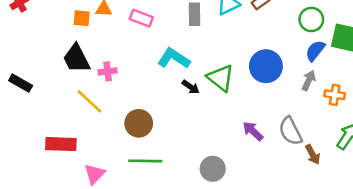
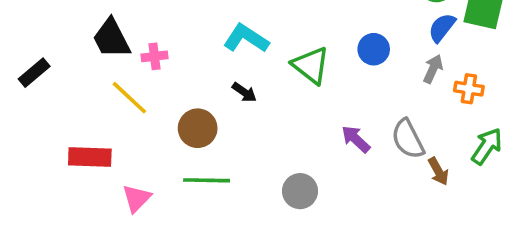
blue circle: (266, 66) -> (374, 49), size x0.7
black rectangle: (21, 83) -> (34, 73), turned -70
black arrow: (191, 87) -> (244, 92), moved

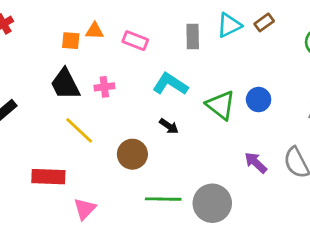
blue circle: (374, 49) -> (259, 100), moved
pink cross: (154, 56) -> (104, 87), moved
green line: (207, 180) -> (163, 199), moved
gray circle: (300, 191) -> (212, 203), size x1.4

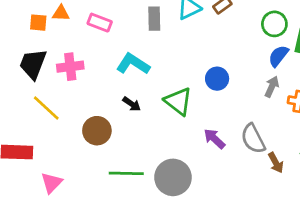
black trapezoid: (65, 84) -> (33, 64), turned 48
pink cross: (104, 87) -> (70, 67), size x1.4
green triangle: (221, 105) -> (178, 101), moved

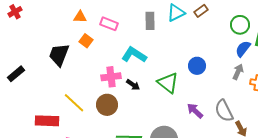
orange square: (38, 23) -> (86, 41), moved, turned 32
pink cross: (70, 67) -> (111, 77), moved
yellow line: (46, 108) -> (74, 103), moved

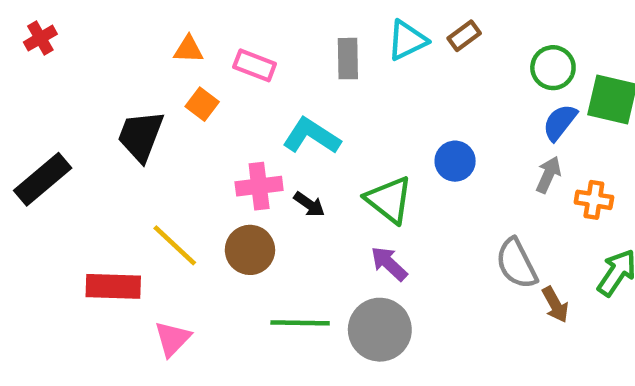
black rectangle: (16, 74) -> (43, 179), size x1.4
purple arrow: (195, 111) -> (389, 264), moved

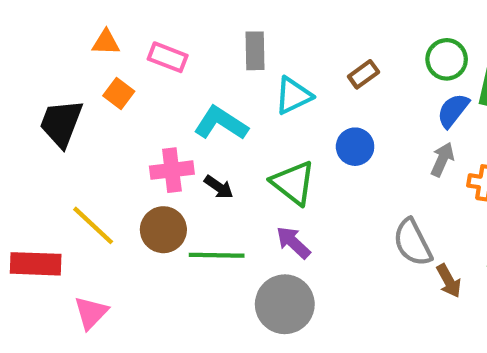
brown rectangle: (464, 36) -> (364, 74), moved
cyan triangle: (407, 40) -> (293, 96), moved
green line: (300, 323) -> (217, 255), moved

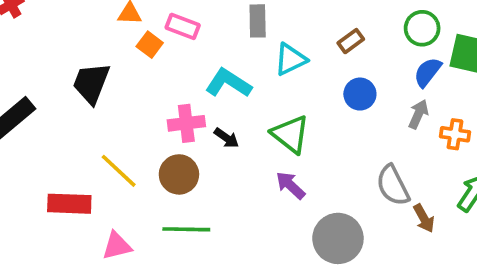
orange square: (119, 93) -> (150, 45), moved
blue circle: (355, 147) -> (360, 94), moved
green line: (217, 255) -> (186, 229), moved
gray circle: (285, 304) -> (338, 238), moved
pink triangle: (91, 313) -> (117, 246), turned 32

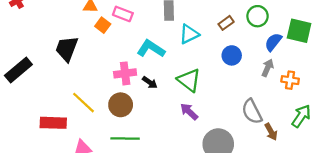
green circle: (422, 28) -> (258, 16), moved

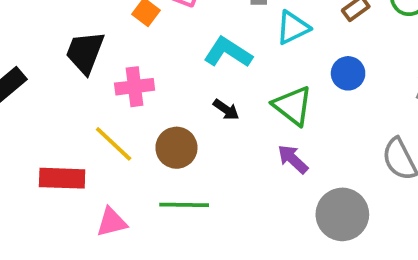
blue circle: (232, 55) -> (348, 73), moved
pink cross: (125, 73) -> (135, 87), moved

